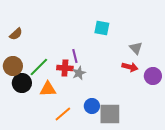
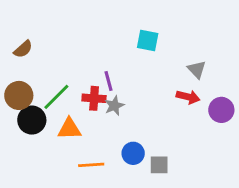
orange line: (63, 114) -> (91, 165), turned 36
gray square: (110, 114) -> (159, 165), size x0.6

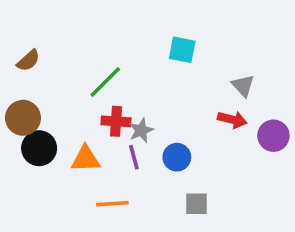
purple line: (109, 81) -> (134, 157), moved
green line: (56, 97) -> (105, 82), moved
blue circle: (133, 153) -> (177, 157), moved

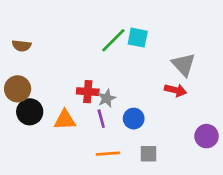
brown semicircle: (28, 61) -> (22, 46), turned 48
green line: (105, 82) -> (113, 40), moved
gray triangle: (243, 86) -> (184, 65), size x1.4
purple circle: (273, 136) -> (207, 136), moved
orange line: (112, 204) -> (108, 154), moved

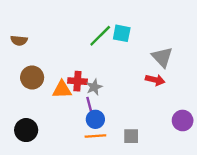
brown circle: (18, 89) -> (32, 78), moved
black circle: (30, 112) -> (26, 130), moved
blue circle: (134, 119) -> (95, 119), moved
orange triangle: (65, 120) -> (62, 89), moved

